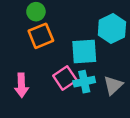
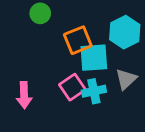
orange square: (41, 36) -> (78, 40), moved
gray triangle: (113, 85) -> (126, 79), moved

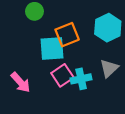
cyan square: (94, 58) -> (52, 49), moved
pink arrow: (24, 95) -> (21, 82), turned -40

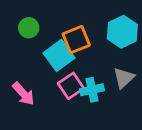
green circle: (34, 11) -> (29, 28), moved
cyan square: (52, 49) -> (59, 55), turned -32

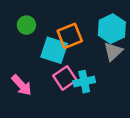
cyan square: (59, 55) -> (54, 50), turned -36
gray triangle: (124, 78) -> (113, 51), moved

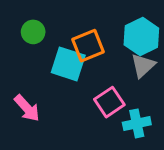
pink square: (65, 78) -> (109, 102), moved
cyan cross: (84, 82) -> (137, 123), moved

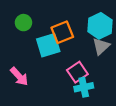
cyan square: (68, 64) -> (48, 45), turned -35
cyan cross: (137, 123) -> (84, 87), moved

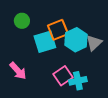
cyan hexagon: (100, 26) -> (76, 40), moved
pink square: (77, 72) -> (63, 76), moved

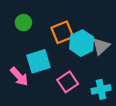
cyan square: (45, 42) -> (39, 61), moved
cyan cross: (78, 81) -> (101, 89), moved

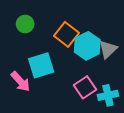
orange square: (62, 32) -> (67, 34), turned -30
pink square: (68, 82) -> (85, 87), moved

